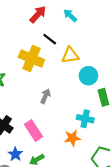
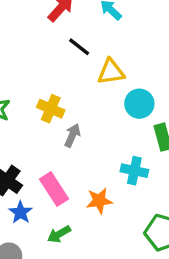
yellow cross: (31, 58) -> (51, 109), moved, size x0.7
orange star: (72, 138) -> (99, 201), moved
blue star: (15, 154) -> (21, 212), moved

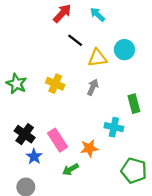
cyan circle: (139, 104) -> (124, 50), moved
gray arrow: (72, 135) -> (93, 87), moved
green arrow: (59, 234) -> (70, 169), moved

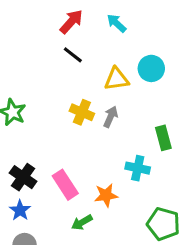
black line: (75, 40) -> (73, 55), moved
yellow cross: (55, 84) -> (82, 112), moved
blue star: (34, 156) -> (20, 210), moved

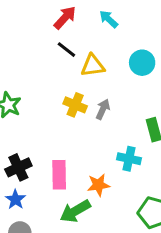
yellow triangle: (117, 79) -> (93, 66), moved
black cross: (23, 177) -> (18, 167), turned 30
pink rectangle: (65, 185) -> (59, 175), turned 32
green arrow: (82, 222) -> (75, 211), size x1.5

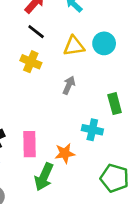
yellow triangle: (93, 66) -> (74, 46), moved
yellow cross: (75, 105) -> (31, 62), moved
green arrow: (75, 211) -> (44, 177), turned -36

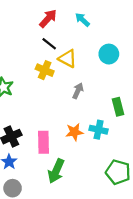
yellow triangle: (74, 46) -> (68, 59), moved, turned 36
orange star: (65, 153) -> (74, 132), moved

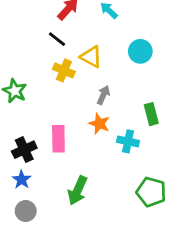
black line: (49, 44) -> (57, 39), moved
orange star: (74, 132) -> (99, 124), moved, turned 30
pink rectangle: (43, 142) -> (58, 139), moved

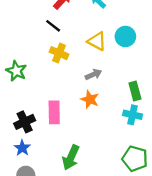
yellow triangle: (91, 57) -> (97, 41), moved
gray arrow: (103, 95) -> (93, 74), turned 42
cyan cross: (128, 141) -> (133, 115), moved

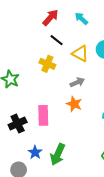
black line: (53, 26) -> (57, 40), moved
blue star: (22, 148) -> (35, 152), moved

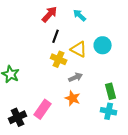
black line: (57, 40) -> (56, 36), turned 72
yellow cross: (47, 64) -> (59, 59), moved
pink rectangle: (43, 115) -> (43, 109), turned 36

